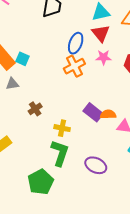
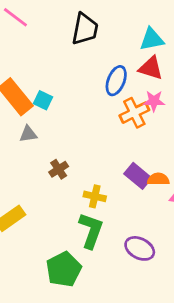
red triangle: (101, 33) -> (151, 68), turned -36
orange cross: (74, 66) -> (134, 113), moved

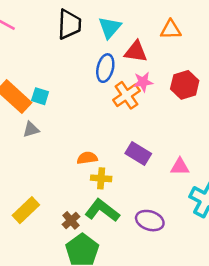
cyan triangle: (152, 39) -> (110, 28), moved, turned -30
brown cross: (59, 169) -> (71, 220), moved
orange semicircle: (158, 179) -> (87, 158), moved
green L-shape: (91, 230) -> (102, 210), turned -64

